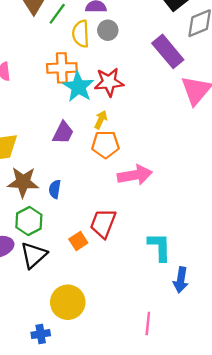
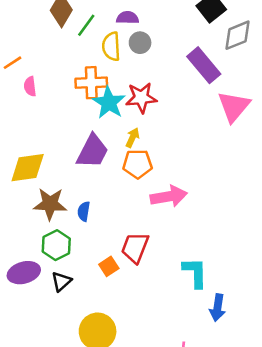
purple trapezoid: (63, 133) -> (93, 151), size x1.4
black triangle: (34, 255) -> (61, 281), size x0.7

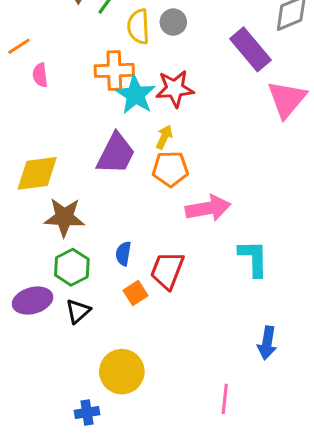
blue semicircle: (84, 211) -> (123, 254), moved
cyan L-shape: (195, 273) -> (253, 258), moved

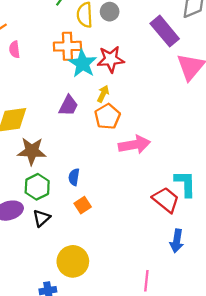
purple trapezoid: (116, 154) -> (69, 106), size x0.7
orange pentagon: (170, 169) -> (107, 116), turned -30
cyan L-shape: (253, 258) -> (185, 184), moved
red trapezoid: (167, 270) -> (166, 200), moved, turned 108

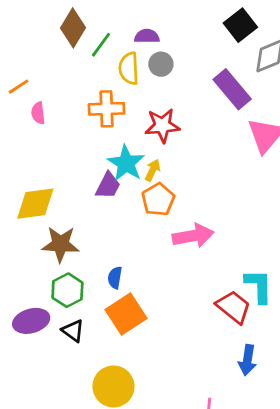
cyan star: (83, 64) -> (126, 163), moved
orange square: (83, 205) -> (126, 314), size x1.8
black triangle: (41, 218) -> (73, 331), turned -42

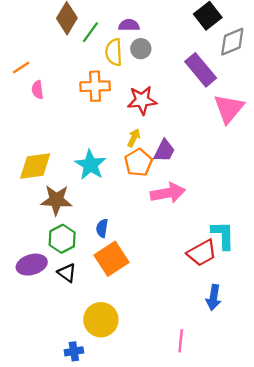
cyan star: (126, 163) -> (90, 165), moved
purple trapezoid: (108, 186) -> (164, 151), moved
red trapezoid: (233, 307) -> (202, 253), turned 112

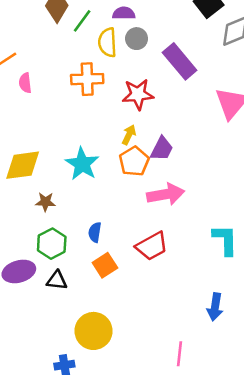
purple rectangle: (201, 70) -> (180, 61), moved
brown star: (56, 200) -> (45, 202), size x0.6
red trapezoid: (202, 253) -> (152, 246), moved
orange square: (111, 259) -> (105, 265), size x0.7
black triangle: (67, 273) -> (57, 280), turned -30

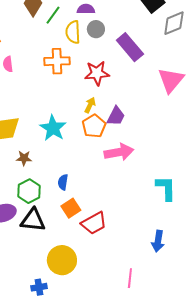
red trapezoid: (152, 246) -> (94, 223), moved
black triangle: (57, 280) -> (33, 220), size x1.5

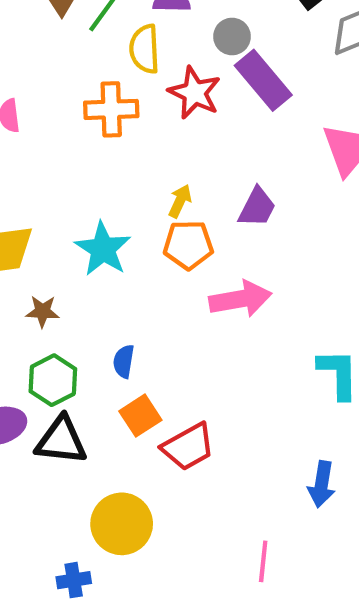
gray circle: (96, 29) -> (232, 36), moved
red star: (97, 73) -> (195, 93), moved, turned 30
purple trapezoid: (116, 116) -> (257, 207), moved
orange pentagon: (94, 126) -> (188, 245), turned 30

